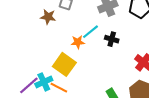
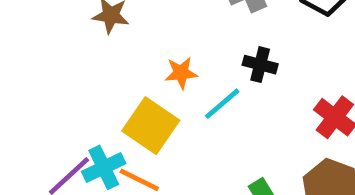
cyan line: (90, 32) -> (222, 104), moved

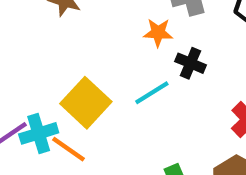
orange star: (181, 73) -> (158, 33), moved

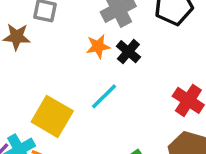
black cross: (191, 63) -> (128, 52), moved, turned 30

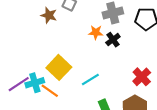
cyan line: (104, 96) -> (90, 80), moved

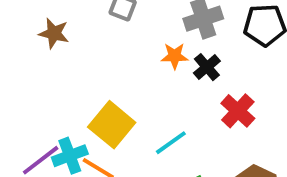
brown star: (49, 15) -> (54, 33), moved
red cross: (142, 77) -> (238, 111), moved

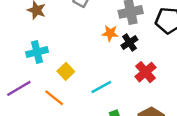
yellow square: (112, 125) -> (66, 71), size x0.6
cyan cross: (70, 156) -> (37, 52), moved

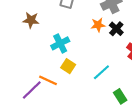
cyan cross: (37, 52) -> (60, 43), moved
orange line: (54, 98) -> (48, 80), moved

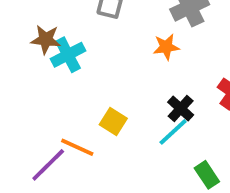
black cross: (116, 29) -> (181, 108), moved
cyan cross: (60, 43) -> (68, 55), moved

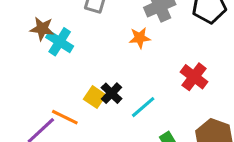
cyan cross: (68, 55) -> (60, 42), turned -32
black cross: (181, 108) -> (112, 93), moved

